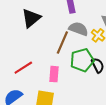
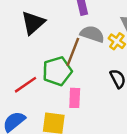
green pentagon: (82, 60) -> (57, 71), moved
pink rectangle: (54, 74) -> (75, 98), moved

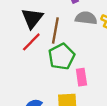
brown line: (73, 52) -> (55, 30), moved
red line: (26, 85) -> (31, 42), moved

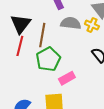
red line: (31, 42) -> (20, 46), turned -30
pink rectangle: (81, 77) -> (67, 78), turned 70

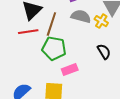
red line: (20, 46) -> (28, 32), turned 60
green pentagon: (48, 59) -> (54, 48), turned 30

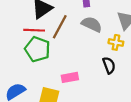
yellow cross: (101, 21) -> (116, 42), moved, turned -32
green pentagon: (54, 48) -> (37, 49), moved

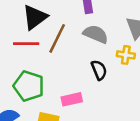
green pentagon: (37, 49) -> (29, 86), moved
black semicircle: (109, 65) -> (99, 70), moved

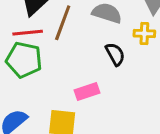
green pentagon: (29, 86) -> (24, 60), moved

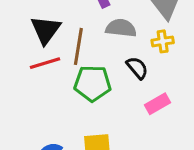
green pentagon: (24, 60) -> (93, 83), moved
pink rectangle: (87, 91) -> (158, 104), moved

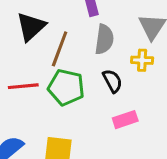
gray semicircle: (121, 28) -> (104, 39), turned 80
red line: (45, 63) -> (23, 86), moved

